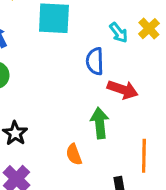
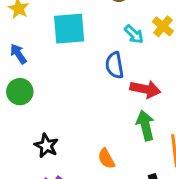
green arrow: (100, 123) -> (145, 125), moved

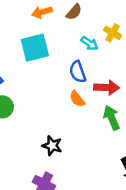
black star: (46, 146) -> (52, 146), moved
orange semicircle: (106, 159) -> (77, 99), moved

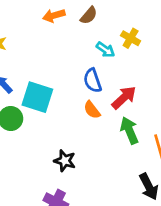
cyan square: (35, 48) -> (37, 97), moved, turned 32
red arrow: (107, 87) -> (124, 98), turned -45

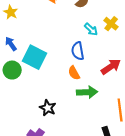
red arrow: (124, 98) -> (111, 67), moved
green arrow: (129, 130) -> (87, 92), moved, turned 102

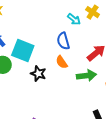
green arrow: (87, 92) -> (87, 76), moved
black star: (48, 108) -> (38, 74), moved

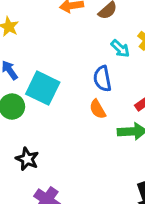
black star: (38, 74) -> (27, 159), moved

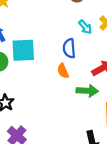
cyan square: (43, 88) -> (23, 50), turned -35

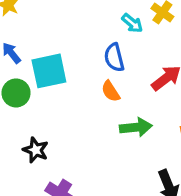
green arrow: (87, 91) -> (136, 127), moved

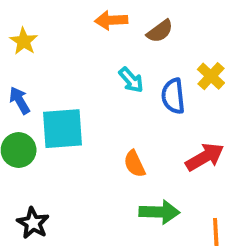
cyan arrow: (132, 23) -> (131, 80), moved
blue semicircle: (114, 57) -> (173, 96), moved

